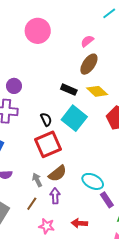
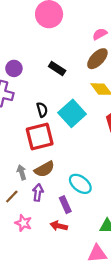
black rectangle: (69, 90) -> (57, 68), moved
purple rectangle: (107, 200) -> (65, 205), moved

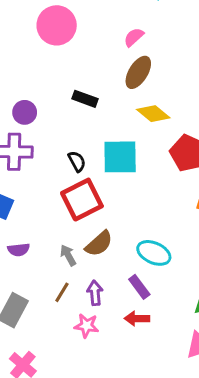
cyan square: (72, 113) -> (120, 157), turned -36
purple arrow: (38, 192) -> (95, 293), moved

